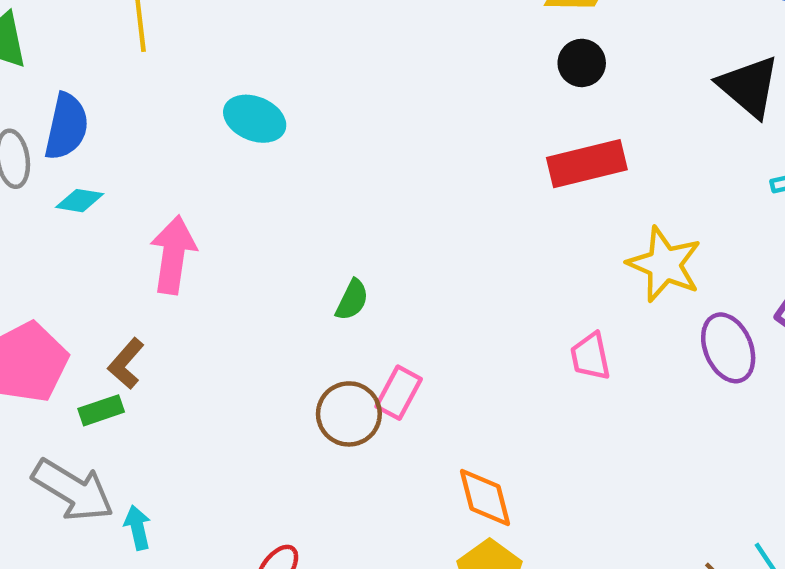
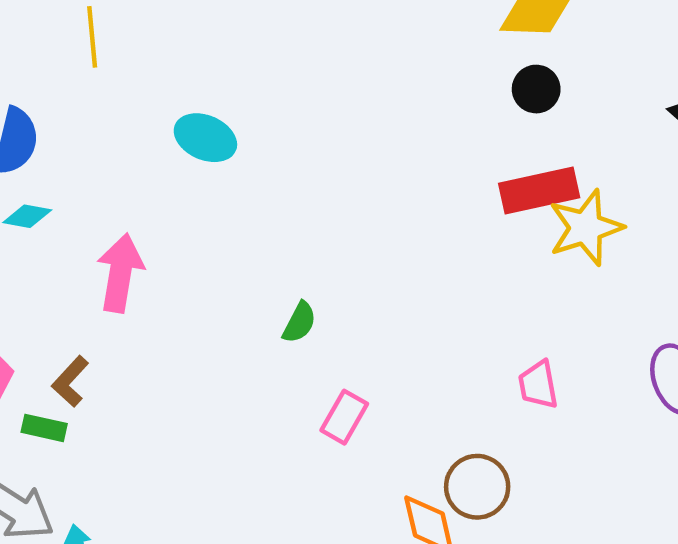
yellow star: (664, 264) -> (586, 228), moved, turned 30
green rectangle: (101, 410) -> (44, 428), turned 30
brown circle: (349, 414) -> (477, 487), moved

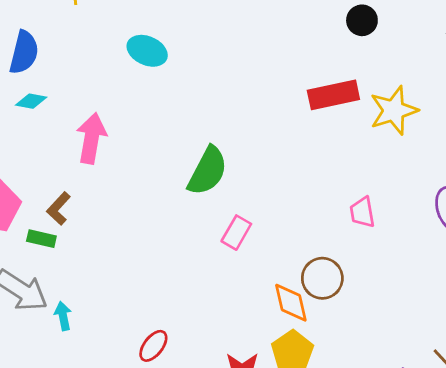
red rectangle: (539, 191) -> (333, 95), moved
green semicircle: (299, 322) -> (208, 171), size x1.8

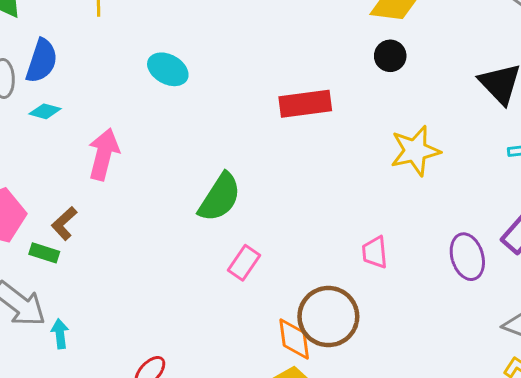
red rectangle: (333, 95) -> (305, 104), moved
brown circle: (322, 278) -> (328, 317), size x1.4

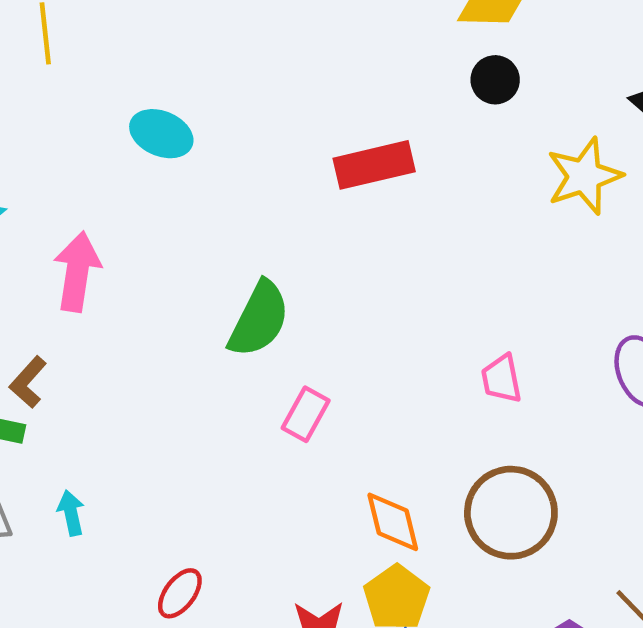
yellow star: (415, 151) -> (584, 176), moved
brown circle: (328, 317) -> (511, 513), moved
cyan arrow: (60, 334) -> (71, 513), moved

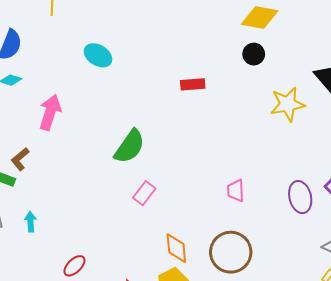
red rectangle: (374, 165) -> (193, 84), size x0.7

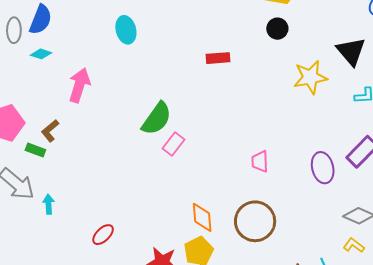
cyan ellipse: (98, 55) -> (126, 30), turned 44
pink rectangle: (144, 193) -> (173, 144), moved
cyan arrow: (30, 222) -> (49, 204), moved

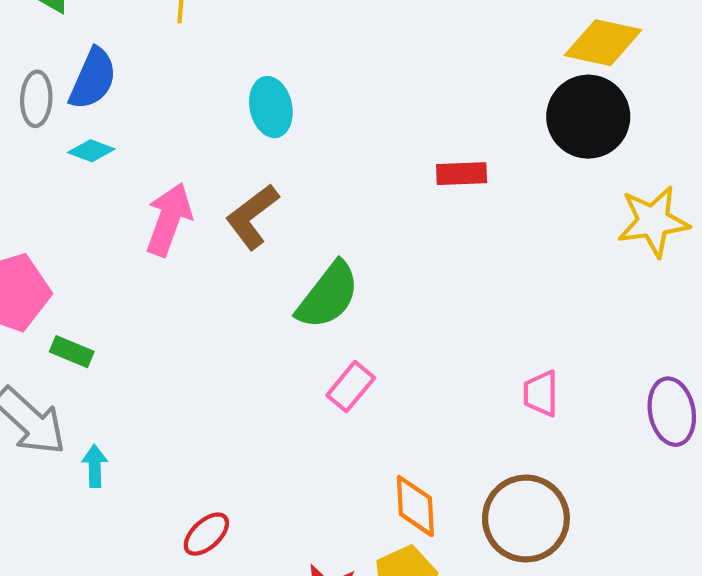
black circle: (277, 29) -> (588, 117), size x1.8
brown L-shape: (50, 131) -> (252, 217), moved, size x1.4
pink rectangle: (173, 144) -> (351, 387), moved

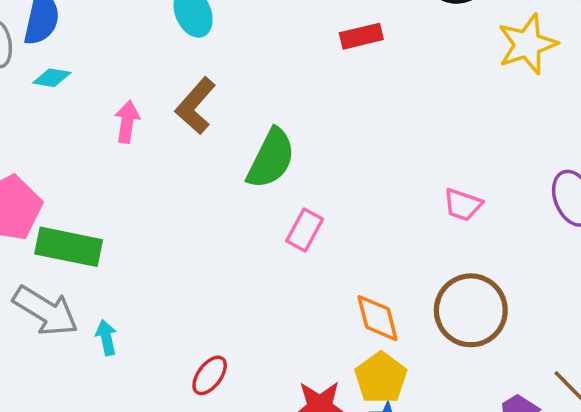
pink arrow: (169, 219) -> (127, 122), size x0.7
green rectangle: (72, 352) -> (69, 247), size x1.8
pink trapezoid: (541, 394) -> (463, 205), turned -60

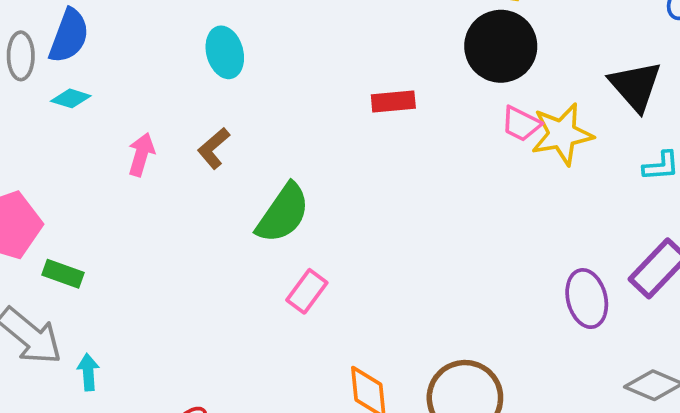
brown L-shape: (195, 106) -> (214, 148), size x0.7
pink trapezoid: (463, 205) -> (521, 124), moved
green rectangle: (69, 247) -> (63, 274), size x0.6

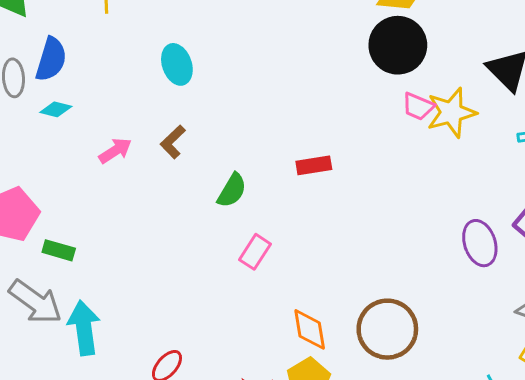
red rectangle: (393, 102) -> (314, 165), moved
pink arrow: (141, 154) -> (115, 151), turned 44
green semicircle: (283, 213) -> (232, 190), size x0.7
cyan arrow: (88, 372) -> (84, 328), size x1.8

